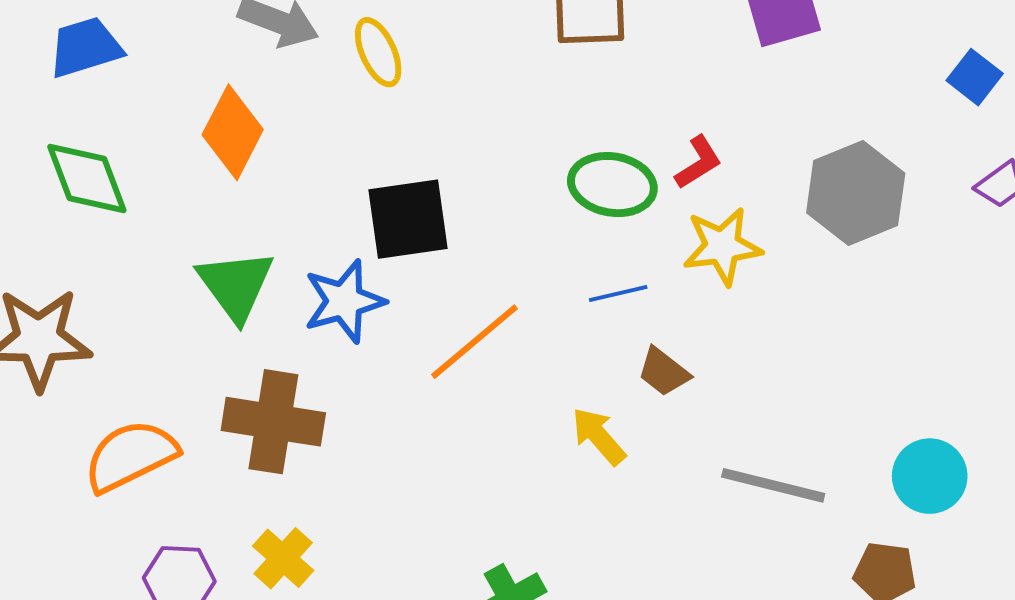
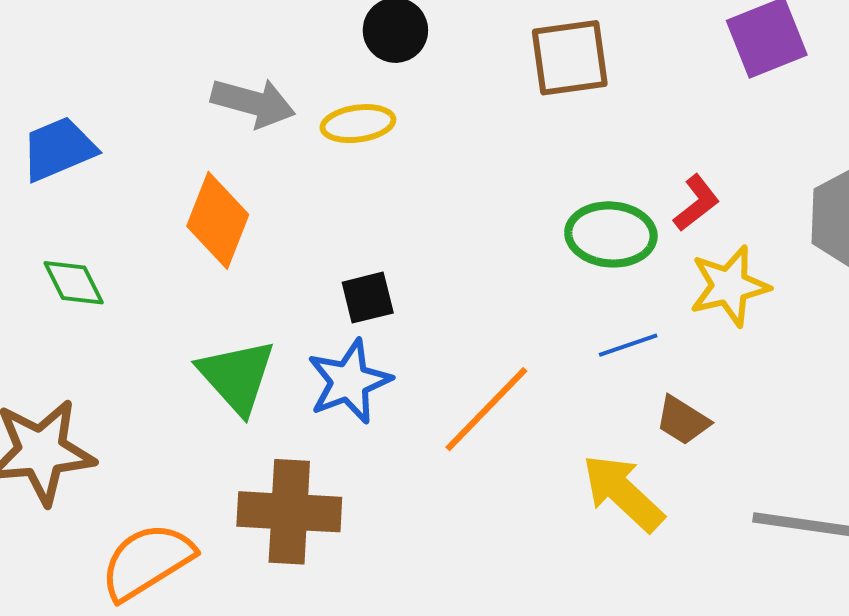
yellow ellipse: (378, 52) -> (358, 124), turned -68
green diamond: (87, 178) -> (74, 283), size x0.7
black square: (408, 219) -> (368, 298), moved, size x0.6
yellow arrow: (599, 436) -> (623, 493), size x1.4

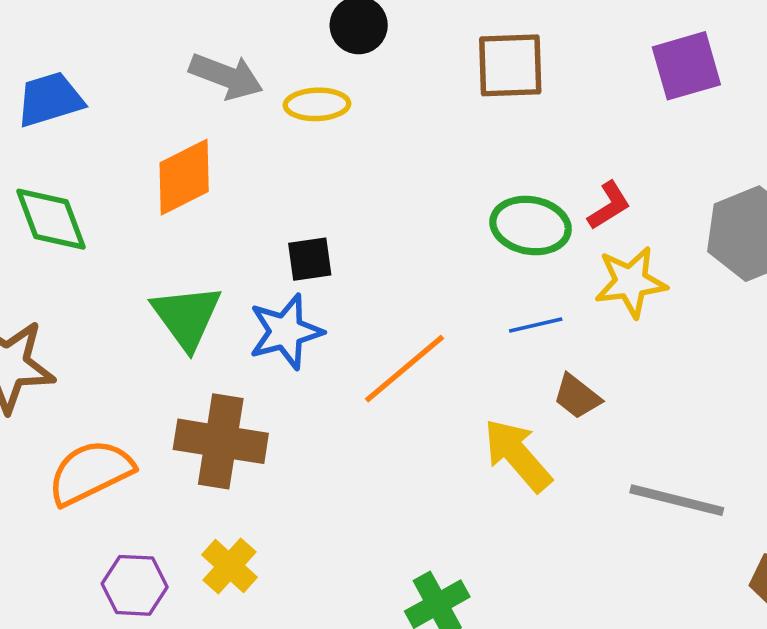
orange diamond: (218, 220) -> (184, 177), turned 36
green diamond: (74, 283) -> (51, 219), size x1.4

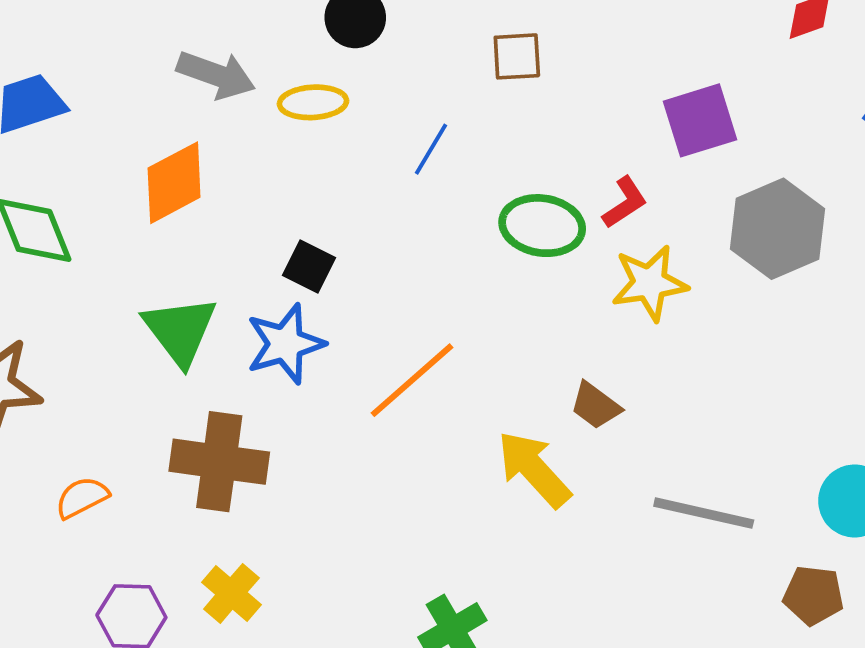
brown square: (510, 65) -> (517, 56), size x0.7
purple square: (686, 66) -> (700, 120), moved
black square: (310, 259) -> (309, 266), turned 36
blue line: (536, 325) -> (431, 149), moved, turned -45
orange semicircle: (90, 472) -> (82, 498), size x0.6

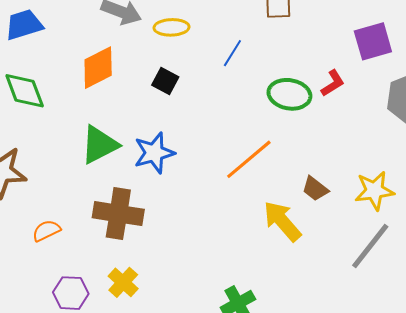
black square: (309, 266) -> (165, 81), moved
yellow star: (650, 283) -> (374, 191), moved
green triangle: (180, 330) -> (99, 145), turned 39
orange line: (412, 380) -> (249, 159), moved
gray line: (704, 513) -> (370, 246), turned -66

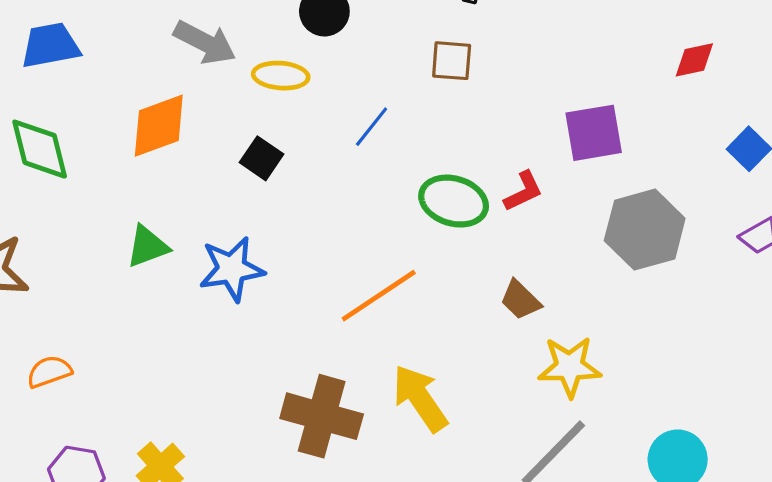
green triangle: (99, 145) -> (147, 247), size x0.7
brown trapezoid: (315, 189) -> (520, 300), moved
brown cross: (118, 214) -> (322, 416), moved

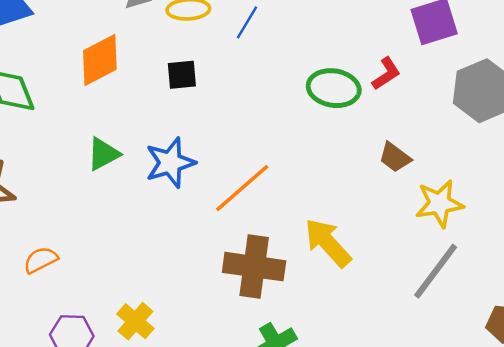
blue line: (372, 127) -> (247, 22), moved
black square: (261, 158) -> (182, 75), turned -32
orange line: (379, 296) -> (242, 188), moved

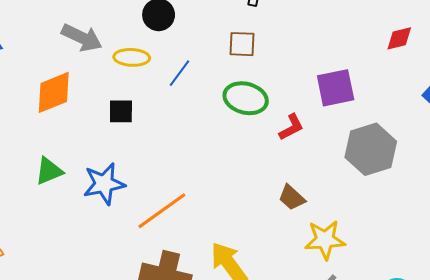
green ellipse: (334, 88) -> (246, 98), moved

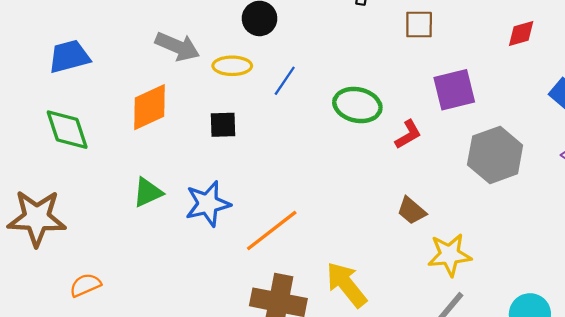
brown square: (242, 44) -> (419, 25), moved

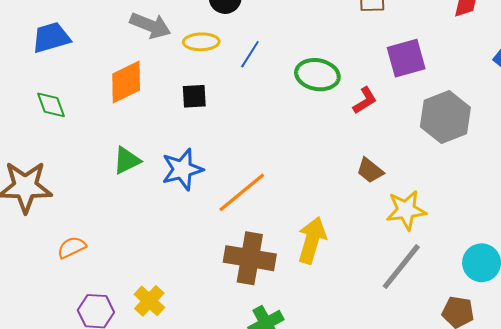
green diamond: (67, 130) -> (51, 105), size x0.7
yellow arrow: (346, 285) -> (312, 240), turned 57

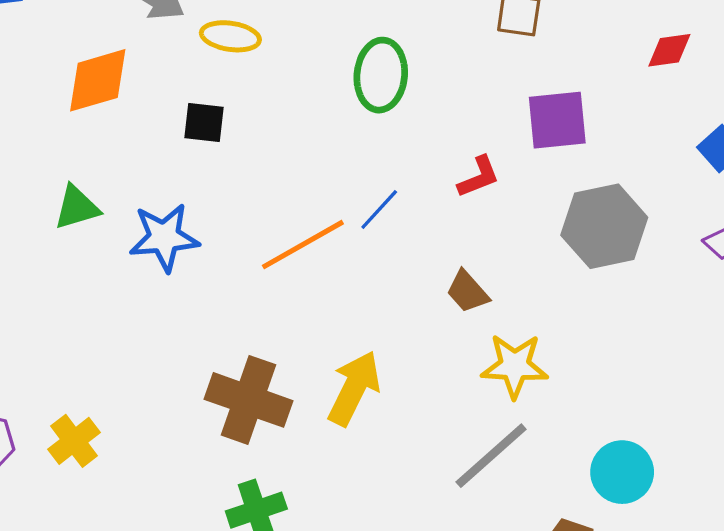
blue line: (250, 54) -> (379, 209), moved
green ellipse: (317, 75) -> (381, 75), moved, turned 75
orange line: (242, 192) -> (303, 245), moved

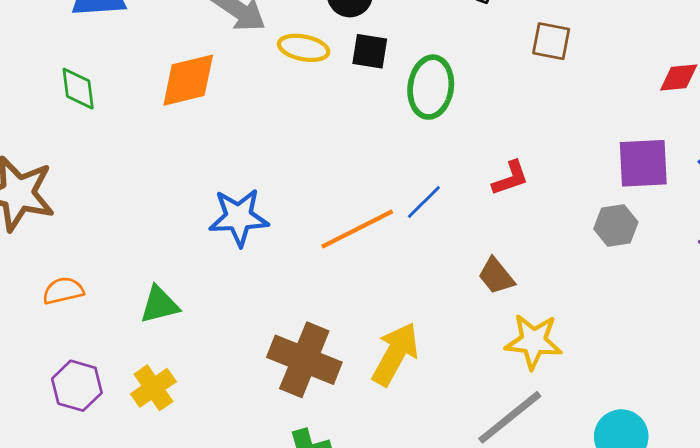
purple square: (557, 120) -> (643, 163), moved
black square: (204, 122) -> (370, 51), moved
green triangle: (77, 207) -> (159, 305), moved
gray hexagon: (604, 226) -> (616, 225), size x0.6

